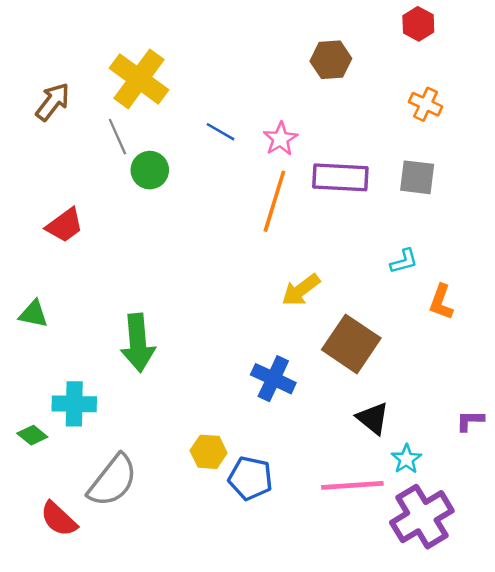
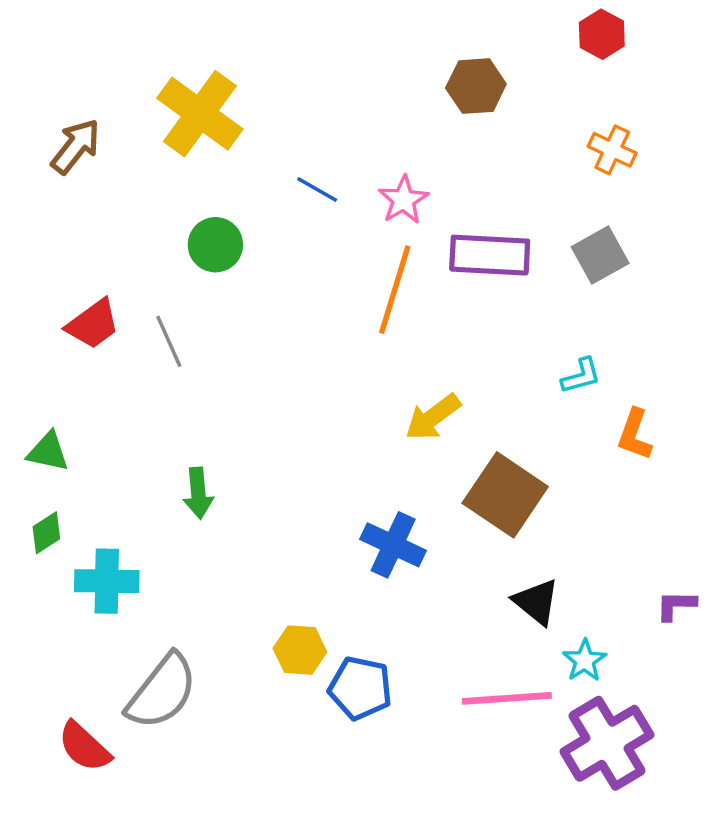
gray line: (117, 137) -> (169, 341), moved
gray square: (417, 177) -> (600, 255), turned -36
green arrow: (138, 343) -> (198, 493), size x0.6
green diamond: (32, 435) -> (46, 533), moved, turned -72

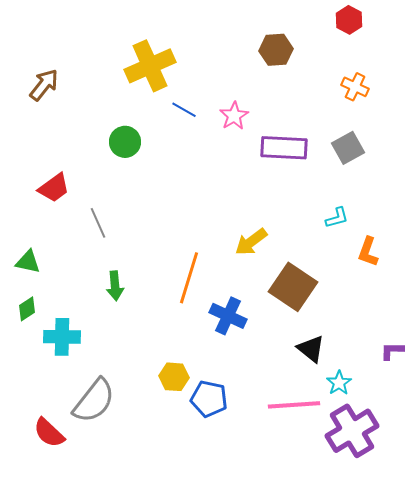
yellow cross: (200, 114) -> (150, 66), moved, turned 30
orange line: (395, 290) -> (189, 278), moved
gray line: (169, 341) -> (98, 223), moved

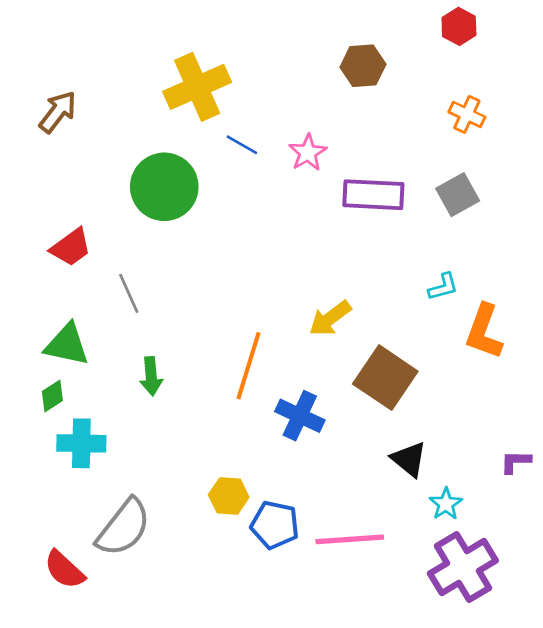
green circle: (125, 142) -> (164, 187), size x1.6
orange L-shape: (368, 252) -> (484, 332), size x1.4
green triangle: (28, 262) -> (67, 345), moved, size x1.4
green diamond: (27, 309) -> (52, 396), moved
pink line: (294, 405) -> (350, 539), moved

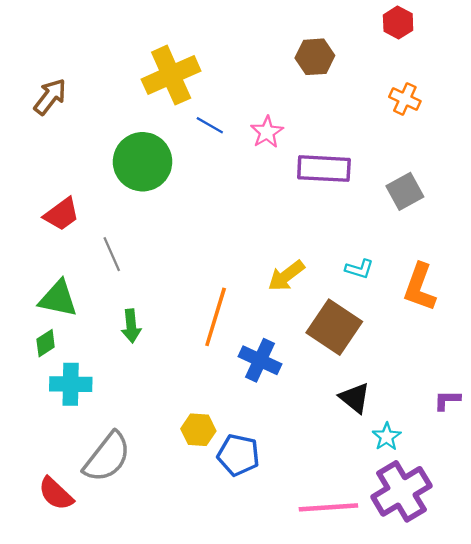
gray square: (458, 195) -> (405, 191), moved
cyan L-shape: (443, 287) -> (359, 269), moved, turned 32
pink line: (350, 539) -> (328, 507), moved

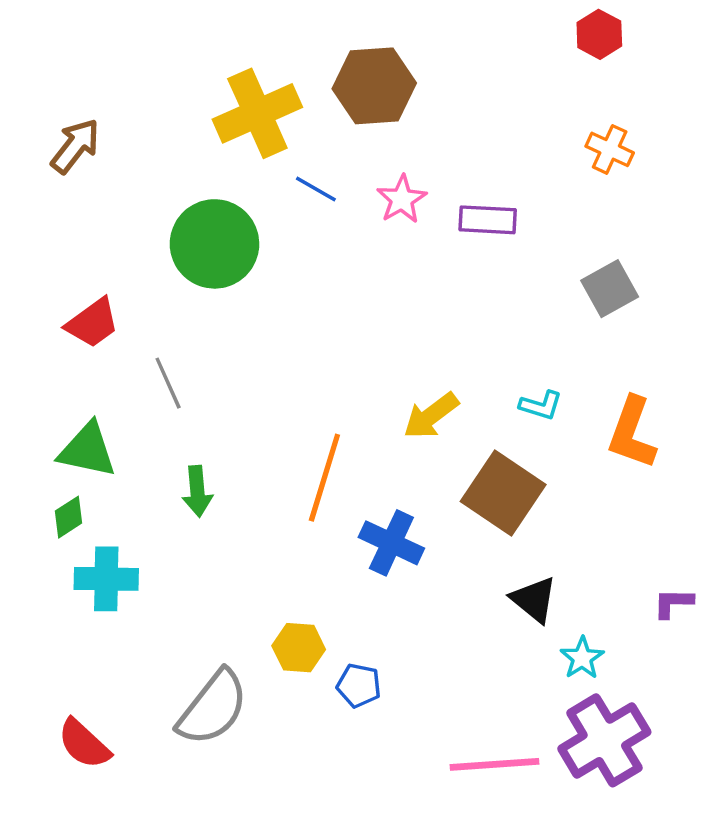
brown hexagon: (315, 57) -> (374, 86), moved, size x1.4
purple rectangle: (324, 169) -> (488, 220), moved, size x0.7
blue pentagon: (238, 455) -> (359, 685), size x0.7
gray semicircle: (107, 457) -> (213, 708), moved

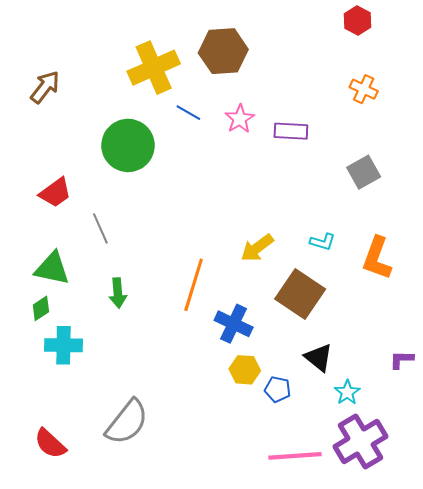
yellow hexagon: (299, 648) -> (245, 370), moved
blue pentagon: (359, 685) -> (278, 389), moved

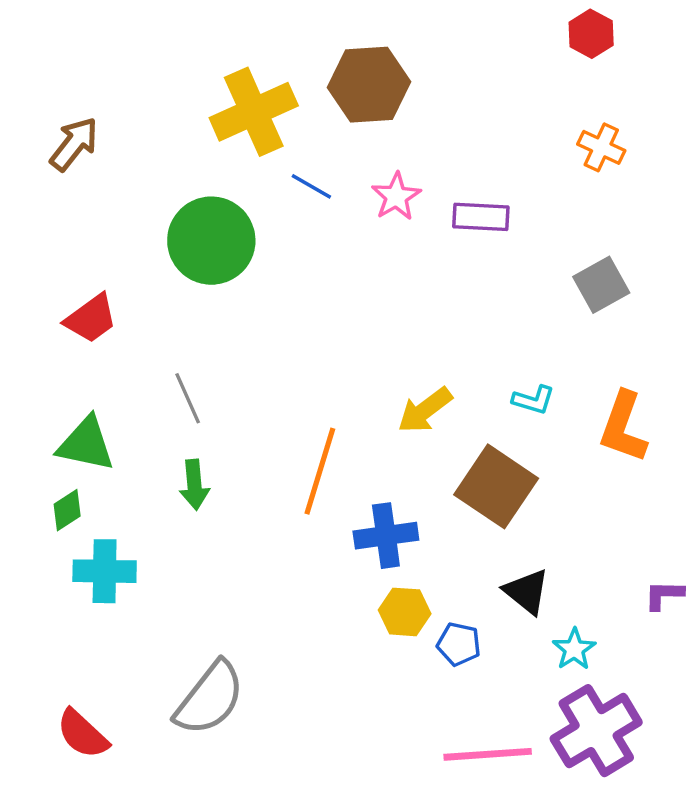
gray line: (100, 228) -> (188, 398), moved
blue cross: (234, 324) -> (386, 536), turned -33

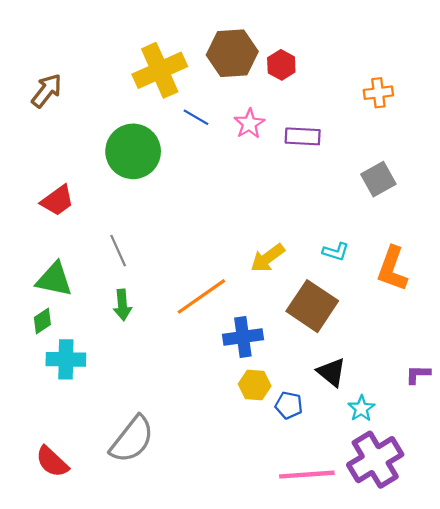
red hexagon: (591, 34) -> (281, 65), moved
orange cross: (601, 147) -> (378, 93), turned -32
orange line: (320, 471) -> (201, 296), turned 38

